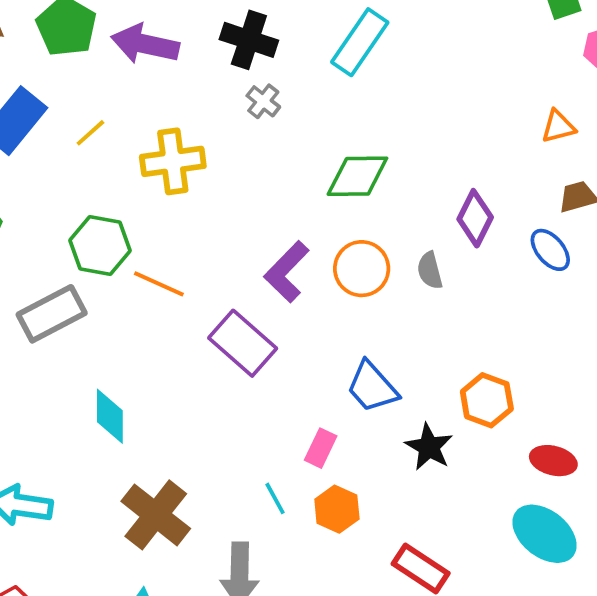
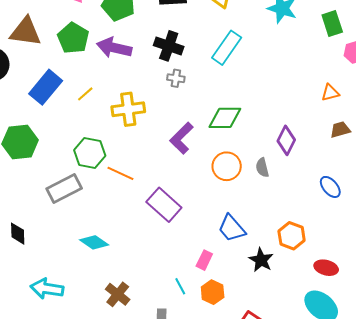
gray cross: (263, 101) -> (176, 78), turned -30
blue ellipse: (550, 250) -> (330, 187), moved
purple L-shape: (287, 272) -> (182, 138), moved
cyan diamond: (110, 416) -> (94, 242), turned -56
brown cross: (156, 515) -> (118, 294), size x0.7

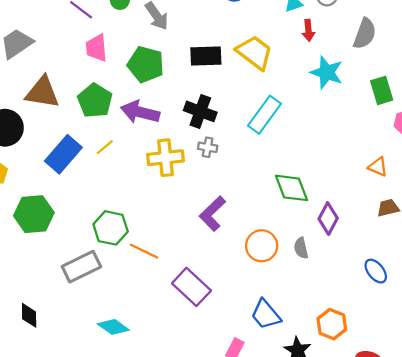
orange triangle: (330, 93) -> (378, 167), turned 36
yellow line: (85, 94) -> (105, 147), moved
yellow cross: (128, 109) -> (165, 158), moved
green diamond: (225, 118) -> (291, 188), moved, turned 68

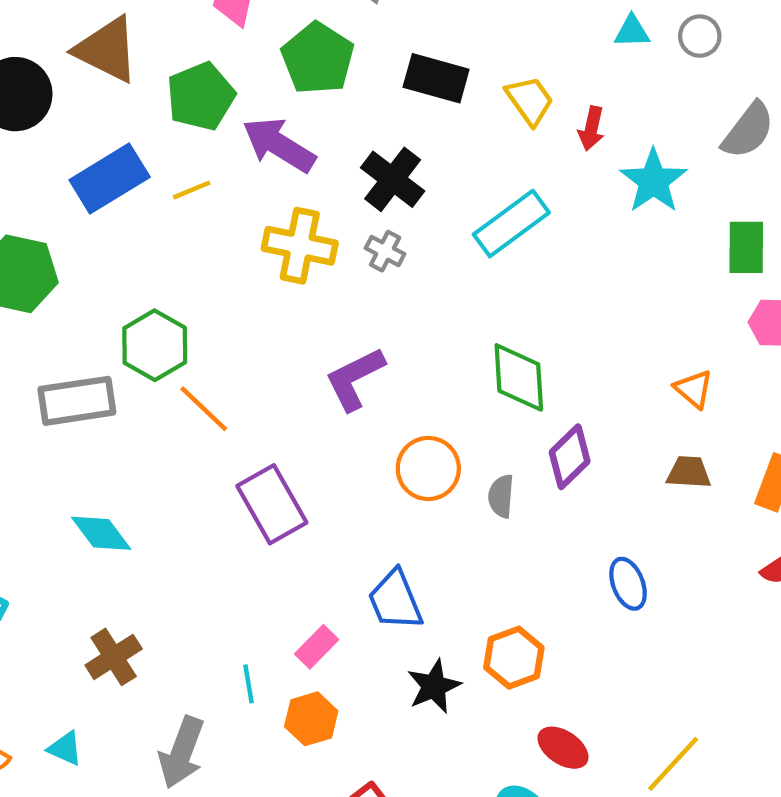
red arrow: (308, 30) -> (591, 129), moved
yellow trapezoid: (255, 52) -> (530, 101), size x0.7

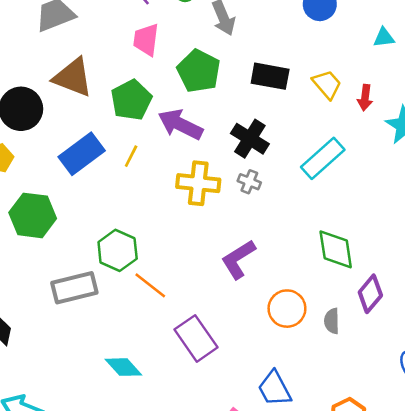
yellow line: (192, 190) -> (131, 156), turned -35
cyan diamond: (101, 533) -> (123, 367), moved

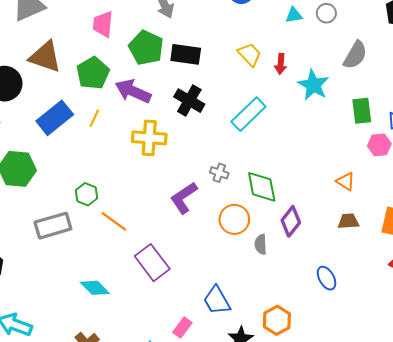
black rectangle: (270, 76) -> (186, 54), moved
gray cross: (249, 182) -> (219, 173), moved
green hexagon: (118, 250) -> (87, 194), size x0.7
orange circle: (287, 309) -> (234, 219), moved

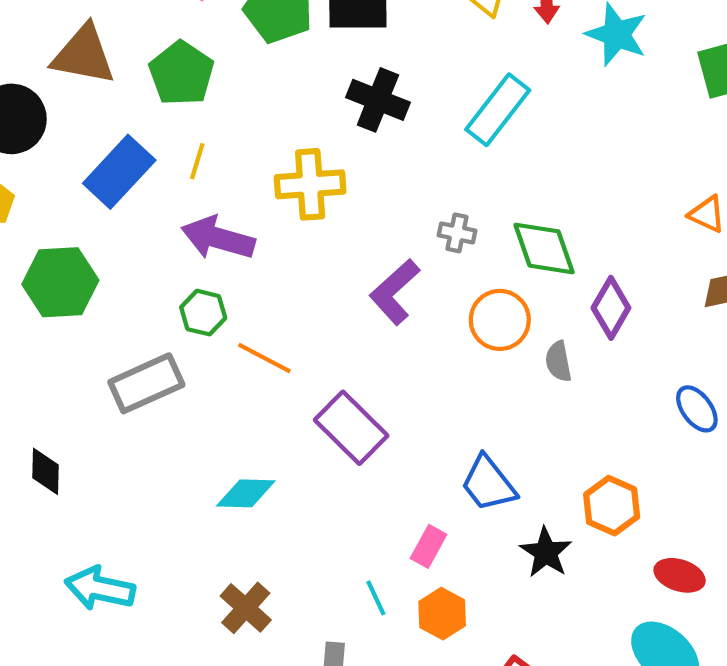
purple arrow: (133, 91) -> (218, 238), moved
cyan diamond: (95, 288) -> (246, 493), turned -36

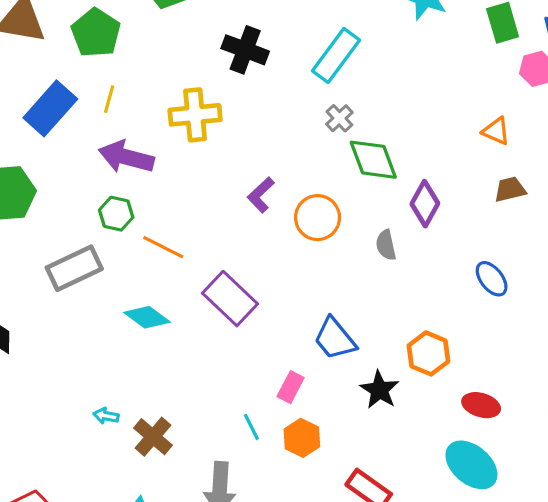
gray cross: (457, 233) -> (339, 118), moved, turned 36
purple L-shape: (395, 292) -> (261, 195), size x0.7
orange circle: (500, 320) -> (318, 218), moved
cyan diamond: (246, 493) -> (147, 317), moved, turned 36
cyan arrow: (100, 588) -> (106, 416), moved, size x0.5

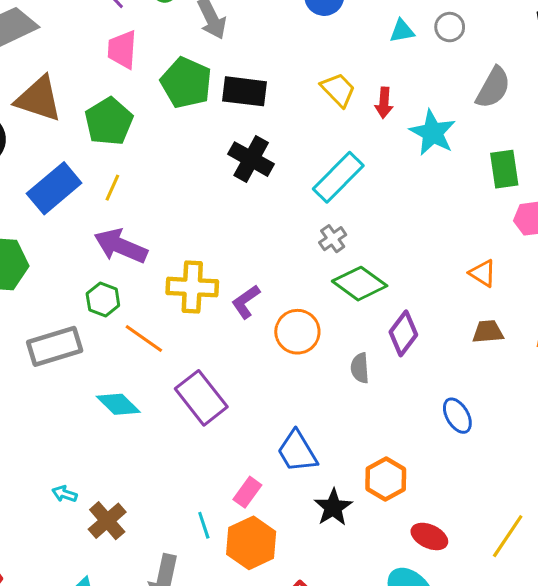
yellow cross: (195, 115) -> (192, 287), moved
green diamond: (373, 160) -> (360, 284), turned -42
orange hexagon: (302, 438) -> (251, 543), size x1.4

